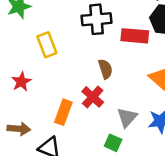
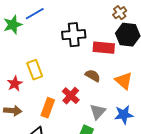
yellow rectangle: (47, 45) -> (35, 70), moved
brown semicircle: (105, 69) -> (93, 76), moved, turned -42
brown arrow: (19, 129) -> (13, 111), moved

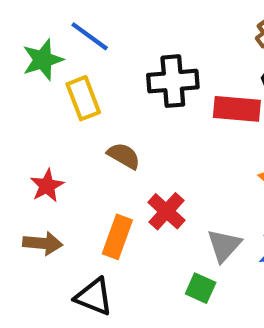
blue line: (35, 14) -> (90, 36), turned 66
yellow rectangle: (35, 70) -> (83, 98), moved
brown semicircle: (93, 76) -> (124, 156), moved

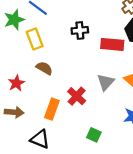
black cross: (173, 81) -> (80, 30), size x0.7
brown semicircle: (124, 156) -> (44, 68), moved
gray triangle: (224, 245) -> (106, 82), moved

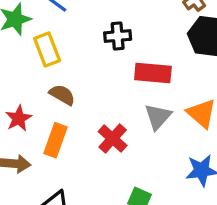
red rectangle: (112, 44) -> (153, 73), moved
orange rectangle: (52, 109) -> (55, 140), moved

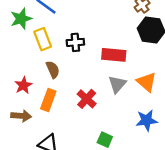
black cross: (118, 36) -> (75, 42), moved
brown semicircle: (62, 95) -> (53, 70), turned 36

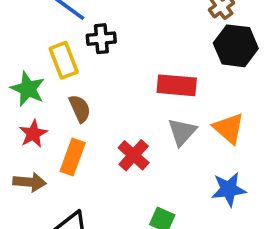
green star: (21, 19) -> (28, 89), moved, turned -30
black cross: (75, 42) -> (101, 39), moved

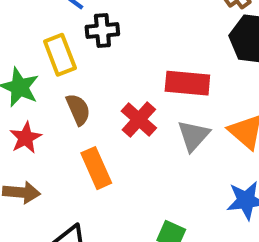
red cross: (134, 155) -> (139, 120), moved
orange rectangle: (73, 157) -> (96, 168), moved, turned -44

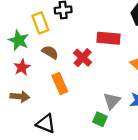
brown semicircle: (78, 109) -> (50, 52), turned -35
gray triangle: (193, 136) -> (112, 101), moved

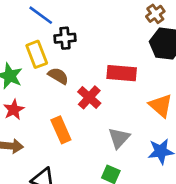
brown semicircle: (50, 52) -> (58, 76), moved
gray triangle: (112, 101) -> (119, 138), moved

